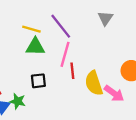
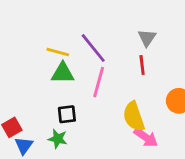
red line: (72, 71) -> (142, 65), moved
pink arrow: (114, 93) -> (146, 137), moved
green star: (18, 101) -> (58, 139), moved

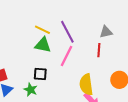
gray triangle: (147, 38) -> (106, 32), turned 32

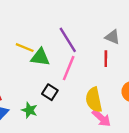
yellow line: (42, 30) -> (25, 48), moved
gray triangle: (106, 32) -> (113, 37), turned 40
black square: (40, 74) -> (50, 92), moved, turned 32

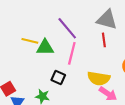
gray triangle: (113, 37) -> (107, 20), size x1.5
yellow semicircle: (94, 100) -> (99, 78), turned -60

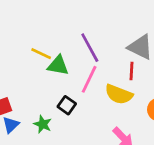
yellow semicircle: (99, 78) -> (119, 94), moved

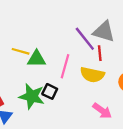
purple line: (90, 48) -> (85, 39), moved
green star: (43, 124) -> (32, 96), moved, size x1.6

